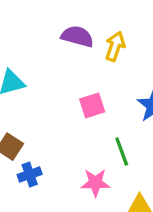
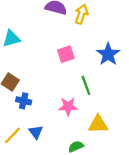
blue cross: (30, 174) -> (24, 101), turned 32

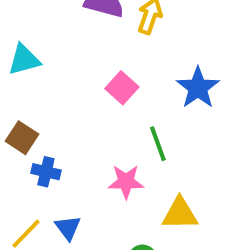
pink square: (66, 54) -> (122, 88), turned -30

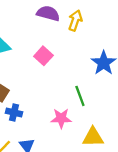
pink square: (122, 88) -> (43, 56), moved

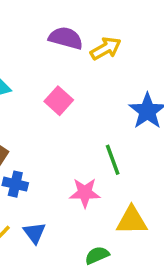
yellow arrow: (75, 20) -> (106, 48), turned 42

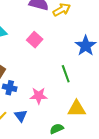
pink star: (85, 193) -> (39, 96), moved

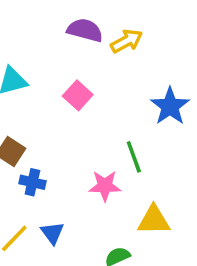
pink star: (39, 96) -> (105, 186), moved

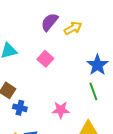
purple semicircle: (85, 30) -> (49, 22), turned -66
green line: (134, 157) -> (93, 91), moved

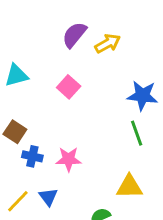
blue star: (97, 65) -> (142, 96), turned -30
pink star: (61, 110) -> (69, 159), moved

